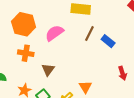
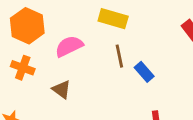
brown line: (89, 33) -> (119, 56), turned -49
brown triangle: (48, 70) -> (61, 89), moved, turned -40

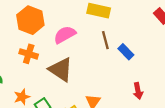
brown triangle: (61, 89) -> (61, 70), size x1.6

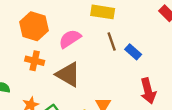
red arrow: (138, 91) -> (148, 91), size x1.5

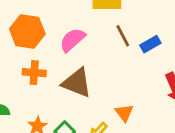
blue rectangle: (133, 52) -> (150, 44), turned -63

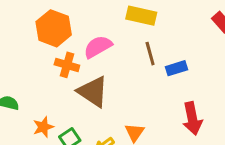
orange cross: (34, 73) -> (67, 65), moved

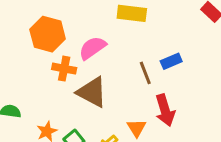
brown line: (150, 54) -> (145, 73), moved
red arrow: (192, 118) -> (165, 110), moved

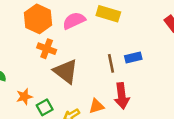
pink semicircle: (92, 48) -> (74, 21), moved
orange triangle: (137, 128) -> (96, 106), turned 35

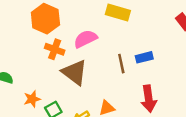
pink semicircle: (74, 21) -> (85, 39), moved
red arrow: (122, 96) -> (149, 99), moved

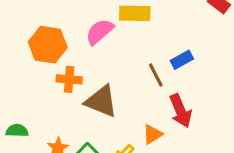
pink semicircle: (85, 39) -> (100, 32), moved
red arrow: (149, 99) -> (181, 111), moved

